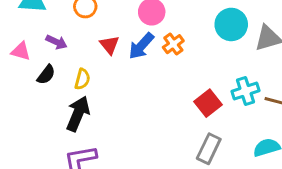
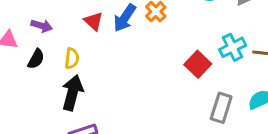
gray rectangle: (209, 149) -> (221, 108), moved

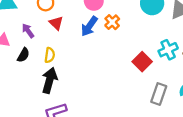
red triangle: (94, 21) -> (56, 23), moved
purple arrow: (42, 26) -> (28, 31), turned -144

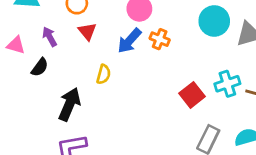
orange cross: (112, 22) -> (160, 39), turned -32
yellow semicircle: (50, 55) -> (104, 74), moved

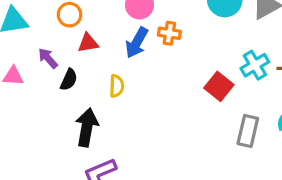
red triangle: (87, 31) -> (88, 43), turned -48
black semicircle: (40, 67) -> (69, 80), moved

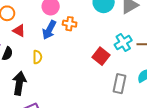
red triangle: (88, 43) -> (19, 31), turned 40

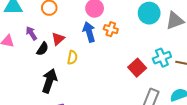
blue arrow: (49, 30) -> (89, 32), turned 126
red triangle: (19, 31) -> (58, 39), moved, turned 40

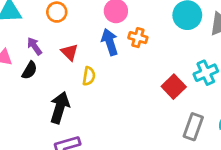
red triangle: (58, 39) -> (70, 52), turned -32
black semicircle: (43, 49) -> (29, 70), moved

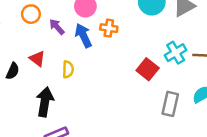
purple arrow: (34, 46) -> (57, 27), moved
red triangle: (70, 52) -> (37, 59), moved

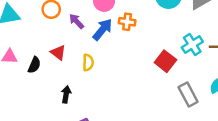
blue arrow: (83, 36) -> (102, 29), turned 65
black arrow: (45, 102) -> (66, 94), size x0.6
gray rectangle: (170, 104) -> (188, 95), turned -40

